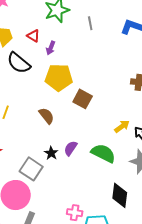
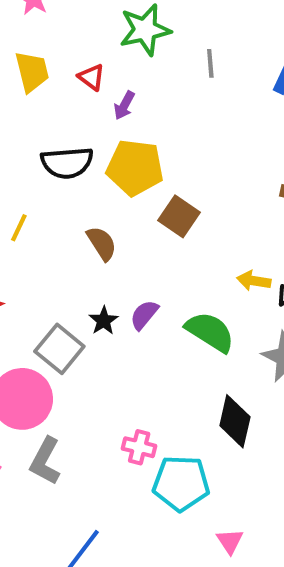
black semicircle: (19, 63) -> (67, 163), moved, turned -50
yellow arrow: (122, 126) -> (254, 281), turned -140

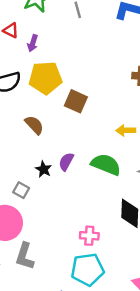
gray square: (59, 349) -> (21, 190), size x0.6
pink cross: (139, 447) -> (89, 236), moved
cyan pentagon: (181, 483) -> (88, 269), moved

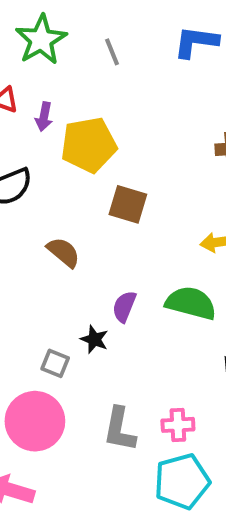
yellow pentagon: (45, 78) -> (89, 145), moved
black star: (44, 169) -> (94, 339), moved
gray L-shape: (25, 256) -> (120, 429), moved

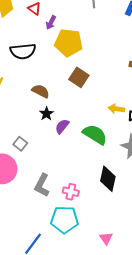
brown semicircle: (64, 252) -> (41, 91), turned -30
black star: (94, 339) -> (46, 114), moved

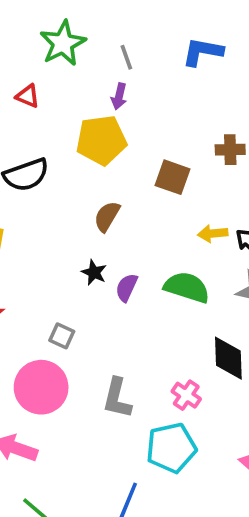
purple arrow: (51, 23) -> (119, 96), moved
brown square: (79, 77) -> (173, 177), moved
brown semicircle: (41, 91) -> (107, 216), moved, turned -72
pink cross: (71, 192) -> (186, 395), moved, turned 35

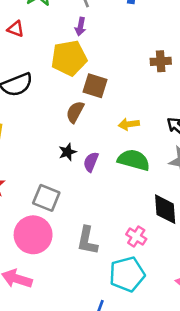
brown square: (173, 177) -> (95, 86), moved
yellow arrow: (213, 234) -> (129, 124), moved
black star: (94, 272) -> (67, 152), turned 30
gray square: (62, 336) -> (46, 198), size x1.5

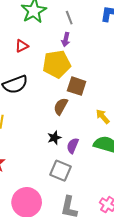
red triangle: (16, 29) -> (22, 46), moved, turned -48
yellow arrow: (129, 124) -> (103, 116), turned 56
gray square: (46, 198) -> (60, 171), moved

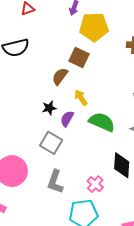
yellow pentagon: (57, 64) -> (94, 27), moved
yellow arrow: (103, 116) -> (81, 98), moved

